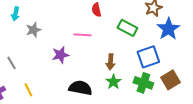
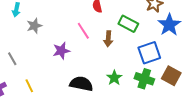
pink line: (82, 35) -> (83, 31), turned 54
brown arrow: (110, 62) -> (108, 39), moved
brown square: (170, 80) -> (171, 76), turned -30

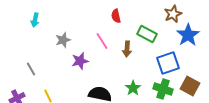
gray star: (34, 26) -> (63, 40), moved

